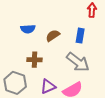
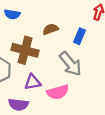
blue semicircle: (28, 29) -> (12, 14), moved
brown cross: (35, 60) -> (25, 50), size x1.6

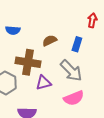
purple triangle: (33, 82) -> (43, 83), moved
pink semicircle: (58, 92) -> (74, 98), moved

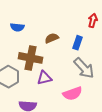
gray arrow: (71, 71) -> (84, 68), moved

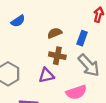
blue semicircle: (17, 27) -> (18, 21), turned -40
brown cross: (30, 58) -> (57, 56), moved, size x0.7

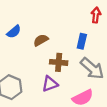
brown semicircle: (55, 33) -> (41, 40), moved

